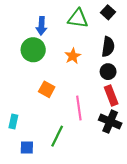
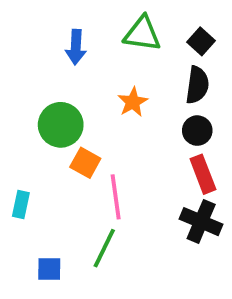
black square: (108, 12) -> (201, 41), moved
green circle: (33, 50) -> (61, 125), moved
pink line: (79, 108) -> (116, 197), moved
cyan rectangle: (13, 122) -> (21, 205), moved

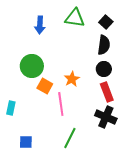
orange star: (133, 102) -> (72, 79), moved
green line: (104, 248) -> (70, 138), moved

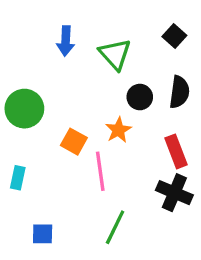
green triangle: (75, 18) -> (115, 54), moved, turned 40
black semicircle: (104, 45) -> (179, 92), moved
green circle: (32, 66) -> (24, 109), moved
black circle: (104, 69) -> (140, 97), moved

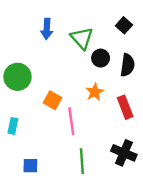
black circle: (140, 97) -> (101, 58), moved
orange star: (118, 130) -> (95, 92), moved
black cross: (174, 193) -> (124, 153), moved
green line: (115, 227) -> (82, 161), turned -30

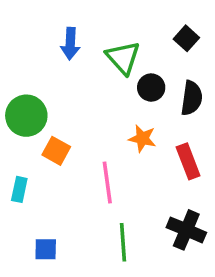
orange star: (95, 92) -> (142, 138), turned -30
orange square: (53, 100) -> (56, 151), moved

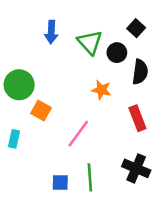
black circle: (151, 88) -> (117, 53), moved
orange star: (142, 138) -> (101, 90), moved
pink line: (107, 182) -> (78, 134), turned 44
blue square: (46, 249) -> (60, 183), moved

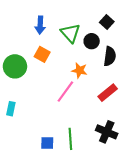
orange square: (41, 111) -> (42, 54), moved
red rectangle: (137, 118) -> (108, 93), turned 72
pink line: (78, 134) -> (65, 92), moved

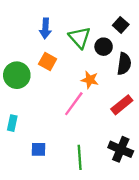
blue square: (47, 143) -> (38, 149), moved

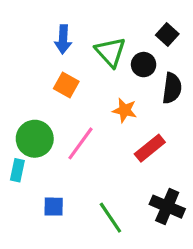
green circle: (17, 75) -> (35, 139), moved
pink line: (74, 104) -> (80, 143), moved
red rectangle: (122, 105) -> (150, 148), moved
green line: (80, 157) -> (110, 218), turned -30

